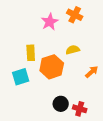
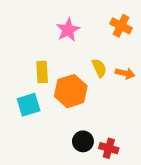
orange cross: (75, 15) -> (121, 26), moved
yellow semicircle: (73, 50) -> (99, 68), turned 80
orange arrow: (92, 72) -> (125, 73), moved, turned 56

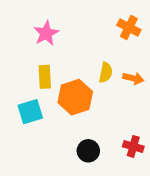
pink star: (68, 30) -> (46, 33), moved
yellow semicircle: (99, 68) -> (106, 72), turned 36
red cross: (109, 148) -> (133, 146), moved

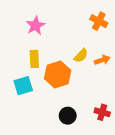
yellow semicircle: (106, 72) -> (81, 56), turned 32
orange arrow: (133, 78) -> (102, 60), turned -32

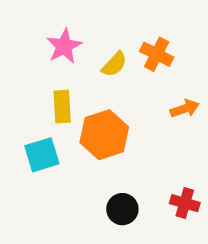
orange cross: (99, 21) -> (157, 54), moved
yellow semicircle: (81, 56) -> (114, 64), moved

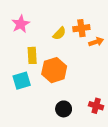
pink star: (64, 46) -> (21, 24), moved
orange cross: (157, 54) -> (81, 28), turned -35
orange arrow: (185, 109) -> (96, 42), moved

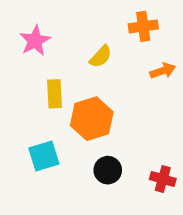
orange cross: (81, 28) -> (143, 26), moved
cyan square: (22, 81) -> (44, 156), moved
black circle: (64, 109) -> (108, 170), moved

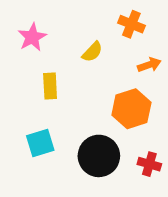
orange cross: (143, 26) -> (131, 24), turned 30
orange hexagon: (92, 119) -> (131, 109), moved
black circle: (108, 170) -> (99, 156), size x1.6

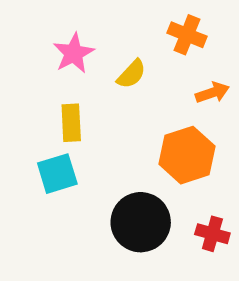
pink star: (32, 37) -> (74, 53), moved
cyan square: (40, 143) -> (57, 174), moved

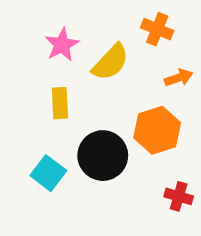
yellow semicircle: (131, 74) -> (111, 62), size x1.5
cyan square: (57, 174) -> (48, 173), moved, turned -36
black circle: (141, 222) -> (103, 156), moved

